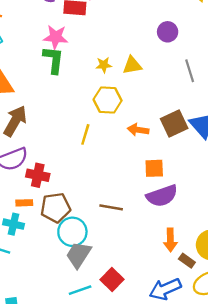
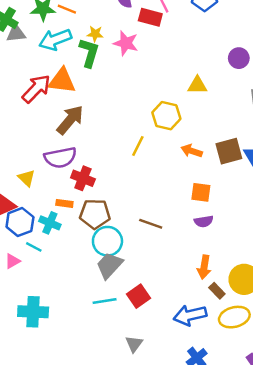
green L-shape: (53, 60) -> (89, 53), moved
yellow star: (104, 65) -> (95, 34), moved
purple semicircle: (162, 196) -> (204, 221), size x0.6

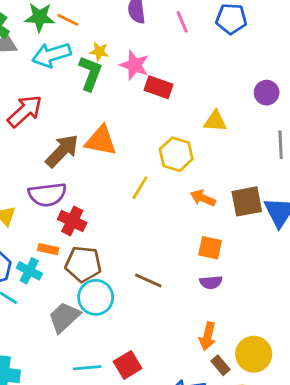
red rectangle: (150, 17) -> (158, 87), moved
orange triangle: (62, 81) -> (101, 141), moved
gray trapezoid: (109, 265) -> (64, 317), moved

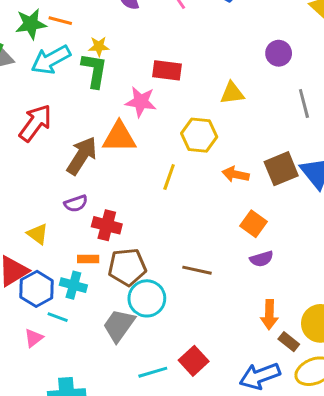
pink star: (134, 65) -> (141, 102), moved
purple semicircle: (47, 195) -> (76, 203), size x0.6
orange square: (210, 248) -> (253, 224), turned 35

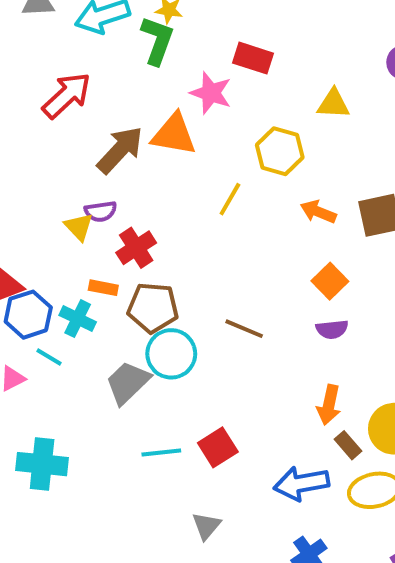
red cross: (107, 225) -> (136, 248), turned 32
yellow triangle: (38, 234) -> (79, 227), moved

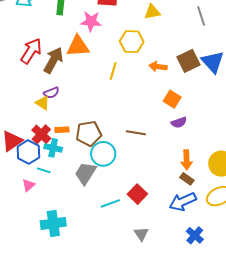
red arrow: (67, 95) -> (31, 51), moved
red cross: (136, 248) -> (41, 134), moved
brown rectangle: (348, 445) -> (187, 179), moved

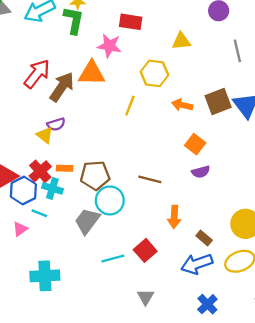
orange arrow: (187, 160) -> (174, 217), moved

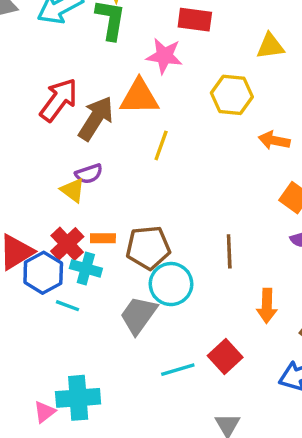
yellow line: (130, 106) -> (161, 145), moved
brown line: (150, 179) -> (229, 251), turned 75
pink triangle: (20, 229) -> (45, 412), moved

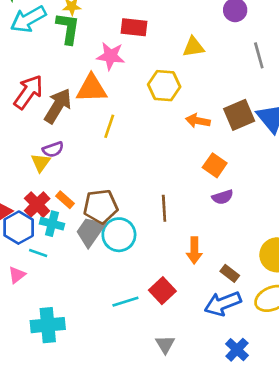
yellow triangle: (73, 190) -> (41, 163), turned 30
orange rectangle: (103, 238) -> (65, 200), turned 42
gray trapezoid: (138, 315) -> (90, 231), moved
pink triangle: (45, 412) -> (17, 275), moved

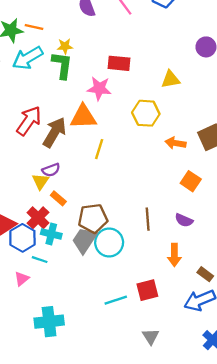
purple semicircle: (223, 197) -> (184, 220), moved, turned 42
orange rectangle: (65, 200) -> (58, 198), moved
red square: (162, 291) -> (147, 290), turned 30

